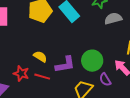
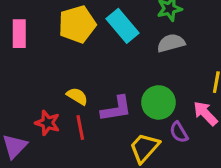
gray semicircle: (113, 19) -> (171, 43), moved
red line: (42, 77) -> (80, 127), turned 63

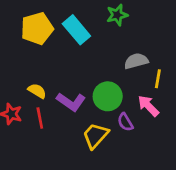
gray semicircle: (171, 43) -> (136, 61), moved
purple L-shape: (116, 109) -> (71, 102), turned 44

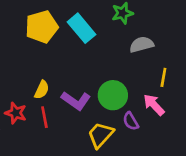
gray semicircle: (136, 61) -> (142, 45), moved
yellow semicircle: (37, 91) -> (42, 90), turned 84

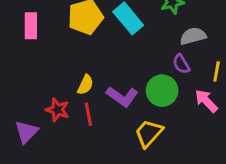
purple semicircle: (131, 121) -> (181, 64), moved

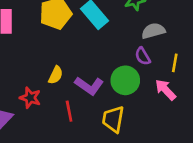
red line: (88, 114) -> (69, 111), moved
yellow trapezoid: (149, 133) -> (113, 119), turned -32

